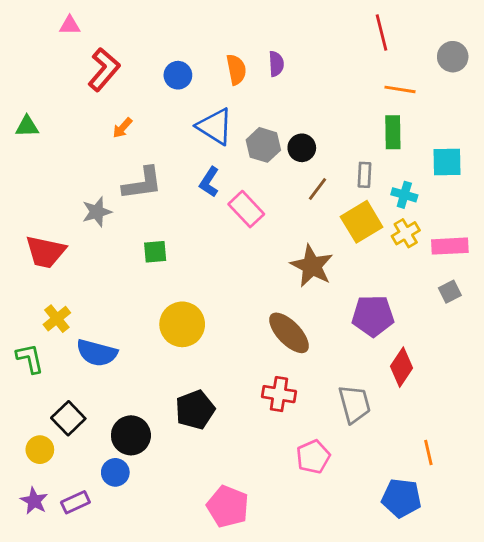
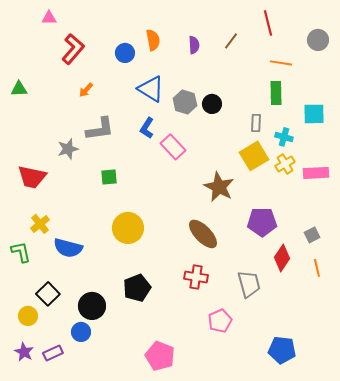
orange semicircle: (236, 70) -> (153, 40), moved
brown line: (317, 189) -> (231, 41), moved
gray square: (450, 292) -> (312, 235), moved
orange line: (428, 452) -> (317, 268), moved

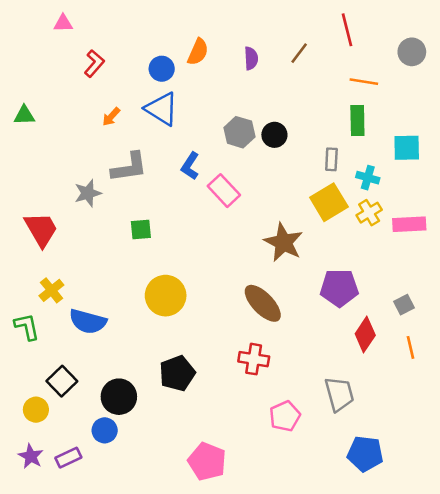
orange semicircle: (153, 40) -> (198, 52), turned 35
red L-shape: (73, 49) -> (94, 64), size x0.7
blue triangle: (151, 89) -> (162, 109), moved
red trapezoid: (32, 177) -> (41, 229), turned -132
gray trapezoid: (249, 284) -> (339, 394), moved

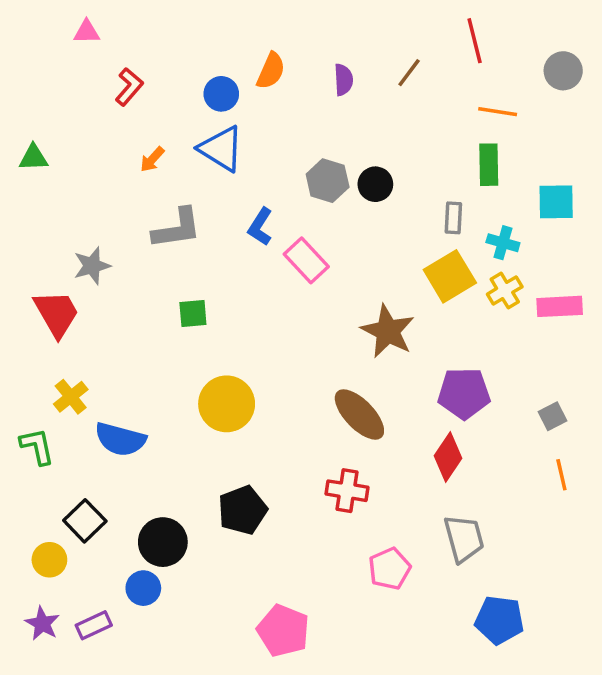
gray star: (88, 193) -> (92, 266), moved
red diamond: (365, 334) -> (448, 457), moved

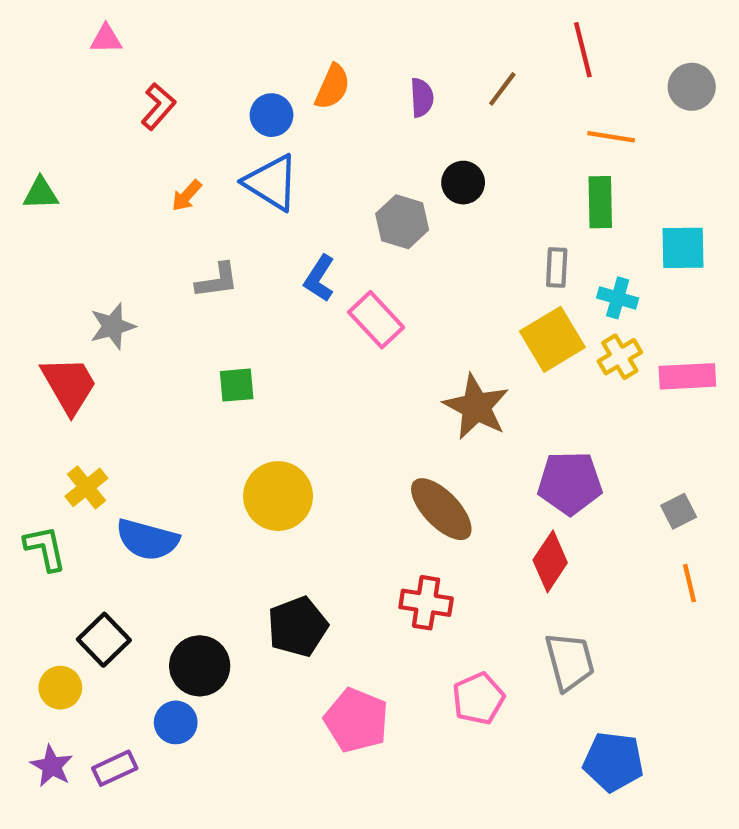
black circle: (375, 184) -> (463, 183), moved
gray L-shape: (177, 228) -> (217, 281), size x0.7
pink pentagon: (283, 631) -> (356, 720), moved

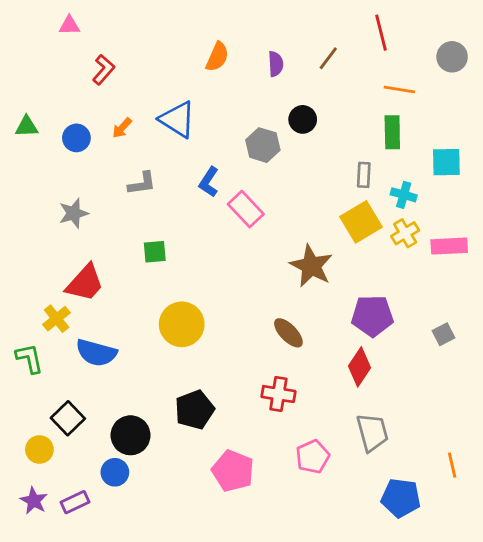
blue circle: (272, 115) -> (76, 138), moved
red trapezoid: (69, 385) -> (85, 283), moved, turned 72
brown ellipse: (441, 509) -> (288, 333), size x0.7
orange line: (690, 583) -> (452, 465), moved

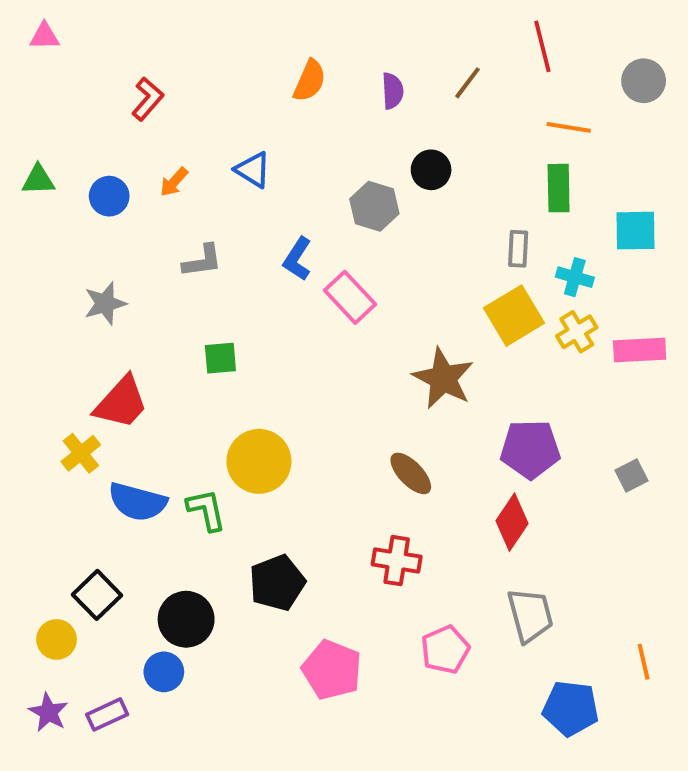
pink triangle: (69, 26) -> (44, 36), moved
blue triangle: (177, 119) -> (253, 170), size x0.7
green L-shape: (29, 358) -> (206, 510), moved

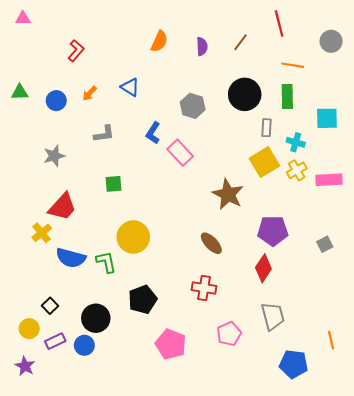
black circle: (431, 170) -> (245, 94), moved, size x1.6
black square: (97, 595) -> (50, 306), size x0.7
purple rectangle: (107, 714) -> (55, 341), moved

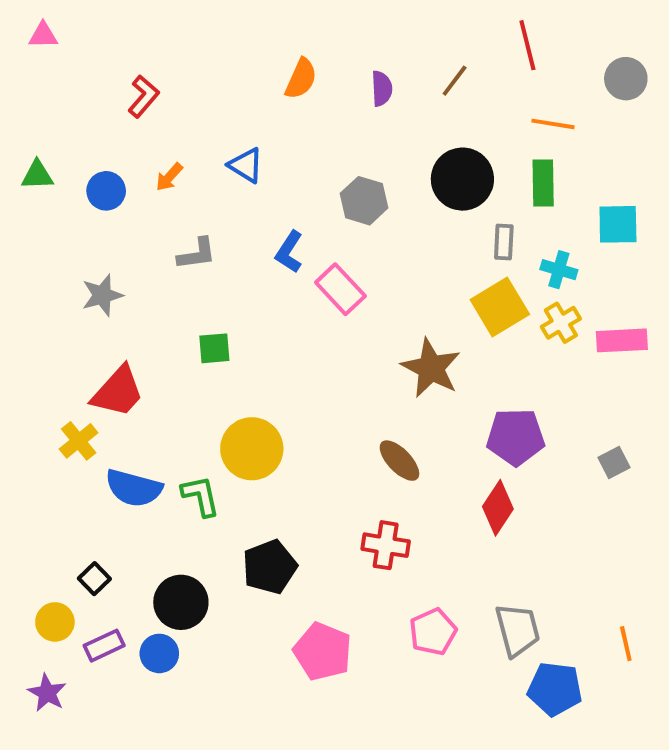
gray trapezoid: (273, 316) -> (518, 630), moved

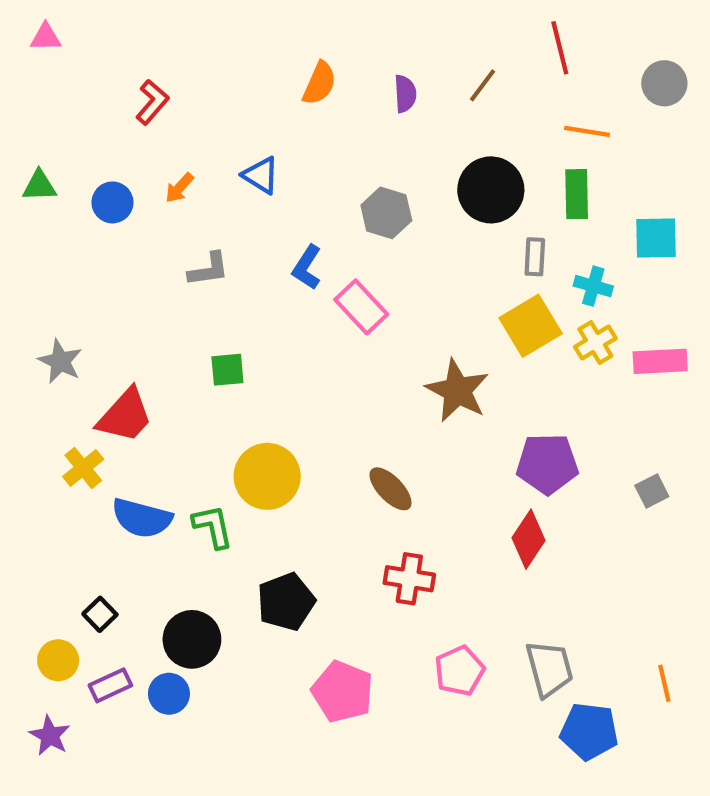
gray star: (102, 295) -> (60, 361), moved, turned -30
brown ellipse: (399, 461) -> (391, 489), moved

